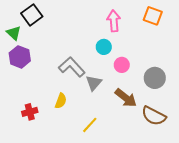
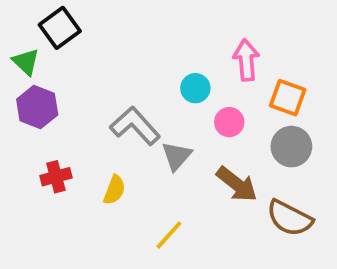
orange square: (153, 16) -> (288, 98), moved
pink arrow: (114, 21) -> (246, 60), moved
red cross: (30, 112) -> (56, 177), moved

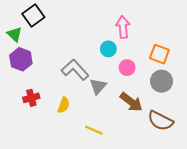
pink arrow: (246, 60) -> (123, 27), moved
yellow line: (169, 235) -> (94, 130), turned 72

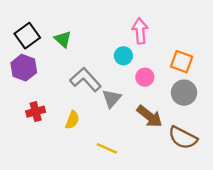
black square: (33, 16) -> (27, 36), moved
green triangle: (15, 34) -> (63, 39), moved

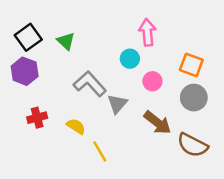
yellow semicircle: (72, 120) -> (76, 126), turned -78
yellow line: (107, 148) -> (100, 151), moved, turned 36

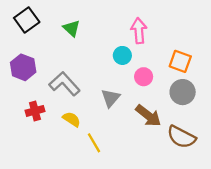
black square: (28, 37) -> (27, 20), moved
green triangle: (66, 41) -> (72, 28), moved
gray L-shape: (90, 84) -> (64, 84), moved

